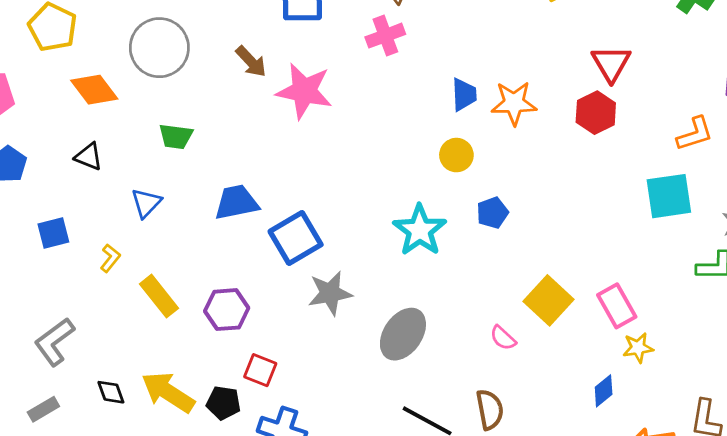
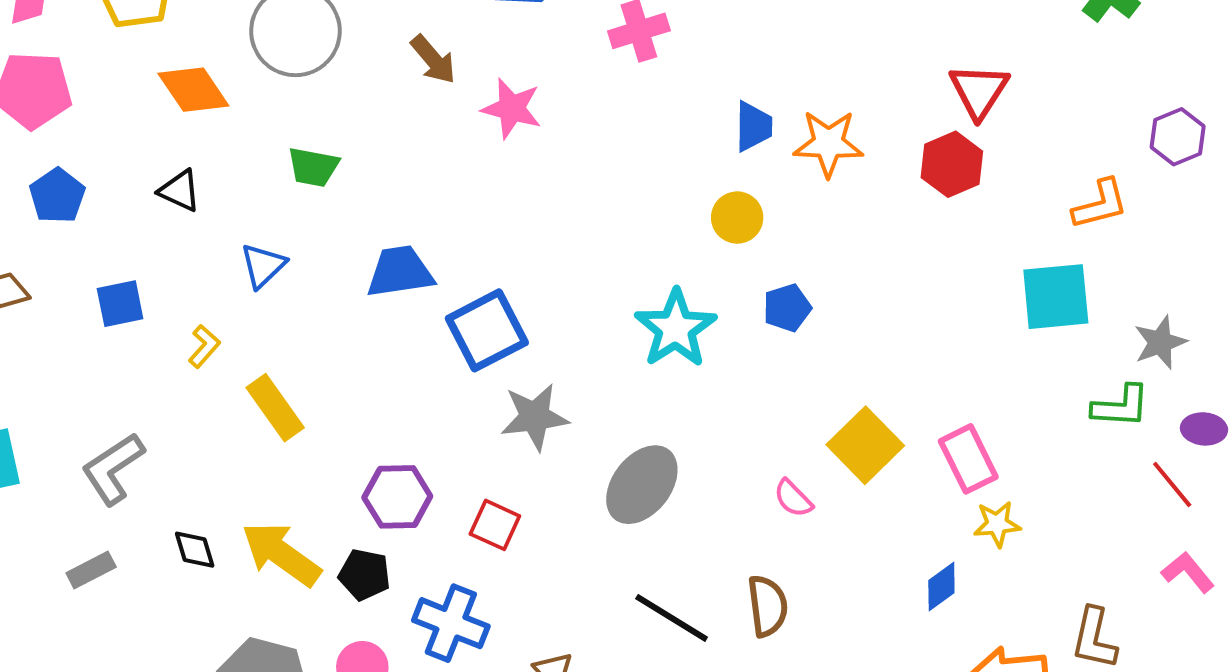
pink star: (304, 91) -> (512, 108), size x0.7
purple hexagon: (227, 310) -> (397, 497), moved
red square: (260, 370) -> (495, 525), moved

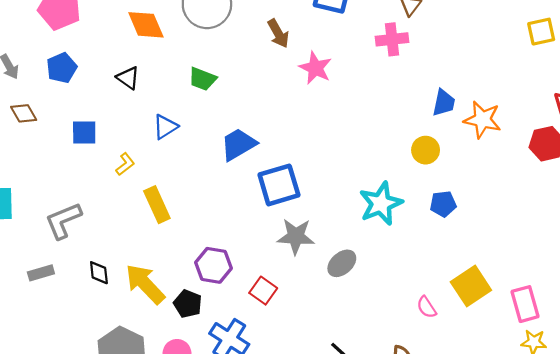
blue trapezoid: (400, 272) -> (238, 144), turned -33
gray ellipse: (642, 485) -> (342, 263), moved, size x0.7

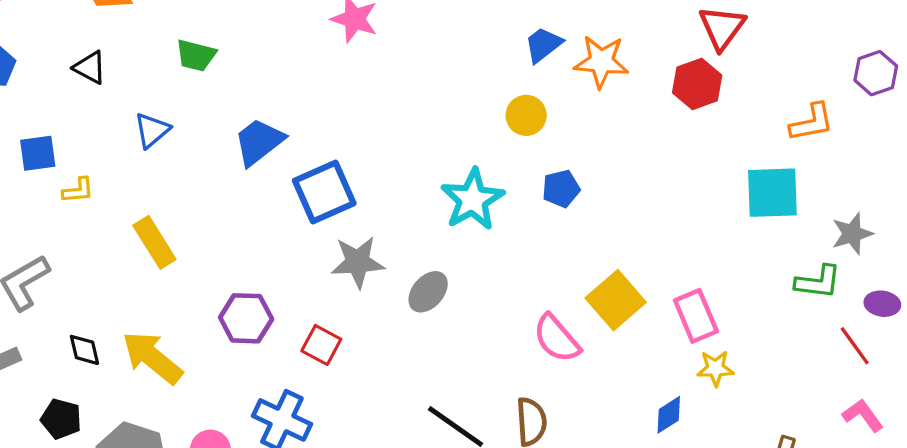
blue trapezoid: (444, 103) -> (543, 45), turned -132
yellow L-shape: (125, 164) -> (78, 190), moved, turned 40
black pentagon: (188, 304) -> (61, 419), moved
pink semicircle: (427, 307) -> (557, 338), size x1.6

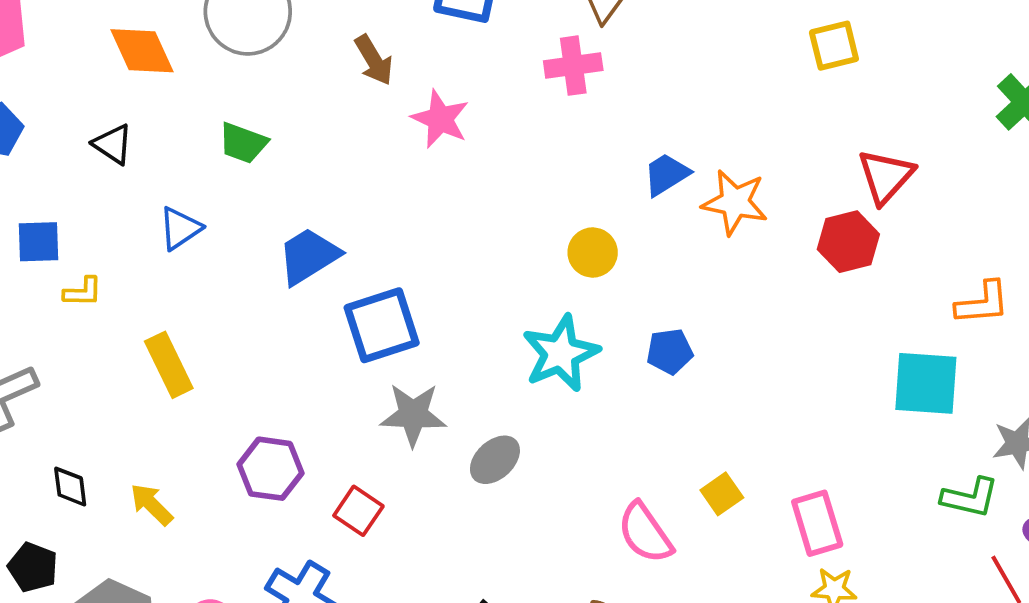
yellow circle: (526, 115) -> (593, 253), moved
yellow square: (616, 300) -> (722, 494), size x0.6
yellow arrow: (152, 358) -> (151, 504), size x0.6

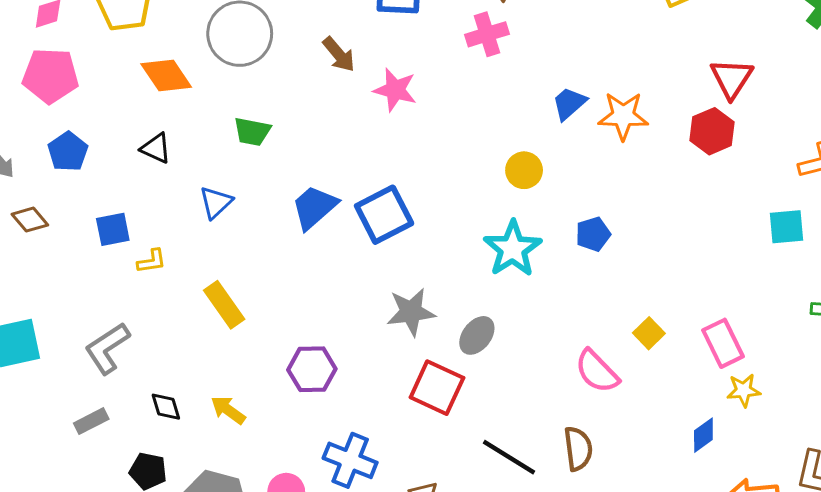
blue square: (382, 325) -> (384, 215), moved
cyan square: (926, 383) -> (786, 227), size x0.7
red square: (358, 511) -> (437, 388), moved, size x1.5

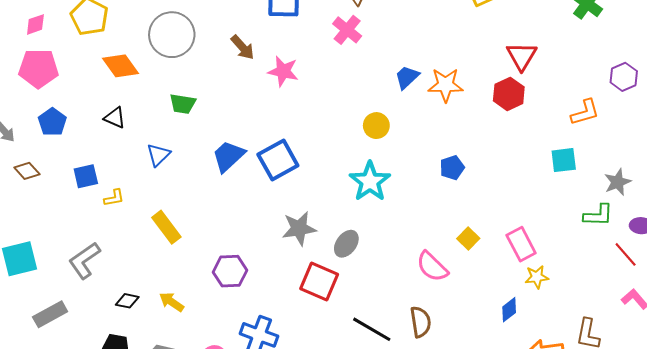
pink cross: (487, 34) -> (347, 30), turned -32
blue pentagon: (593, 234) -> (452, 168), moved
black diamond: (166, 407) -> (127, 301), turned -60
gray rectangle: (91, 421) -> (50, 314), moved, size x1.4

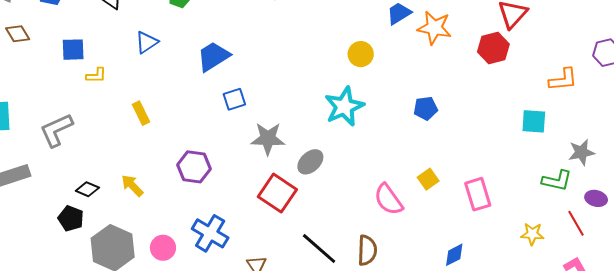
blue square: (278, 160) -> (234, 99), moved, size x0.6
yellow rectangle: (166, 227) -> (141, 113), size x0.7
yellow star: (537, 277) -> (532, 234), moved
black diamond: (127, 301) -> (87, 189), moved

